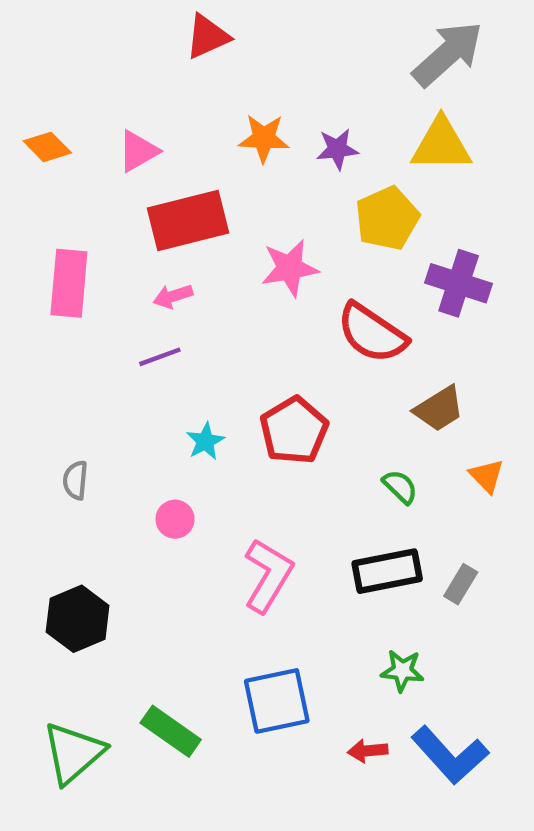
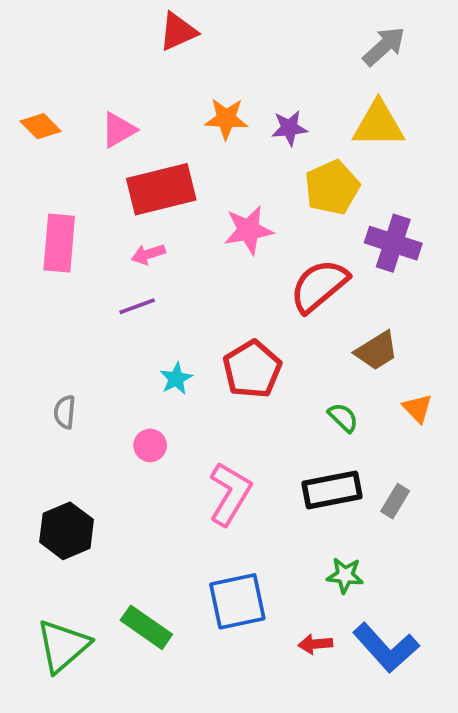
gray arrow: (448, 54) -> (384, 46), size x0.7
red semicircle: (372, 333) -> (319, 286), turned 106

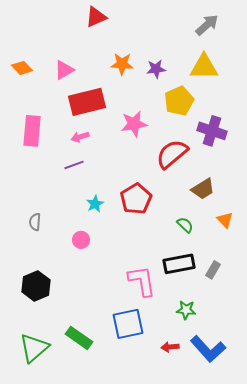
pink L-shape: (230, 494) -> (142, 281), moved, turned -40

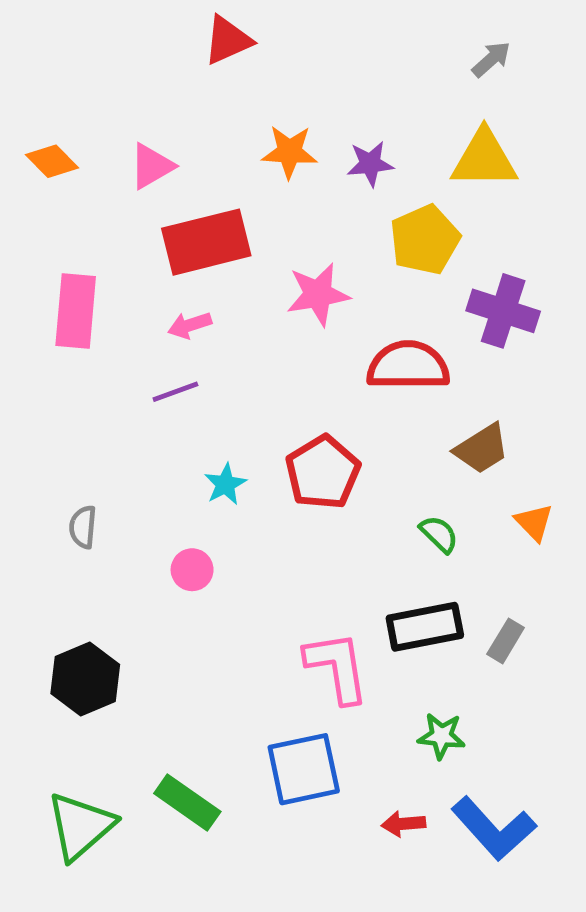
gray arrow: (207, 25) -> (491, 59), size x0.7
red semicircle: (172, 154) -> (408, 366), turned 40

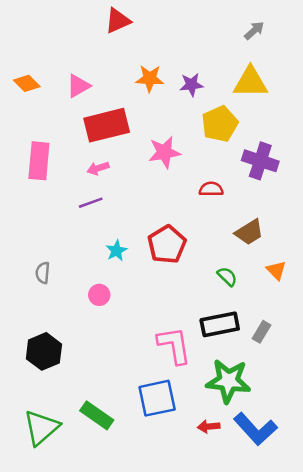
red semicircle: (408, 366) -> (211, 189), size x0.6
green star: (441, 736) -> (228, 381), size x1.8

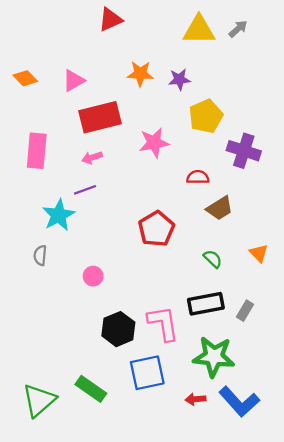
yellow triangle: (250, 82) -> (199, 30), moved
brown trapezoid: (249, 232) -> (220, 208), moved
cyan star: (116, 251) -> (59, 215), moved, size x1.6
black hexagon: (44, 351) -> (118, 329), moved

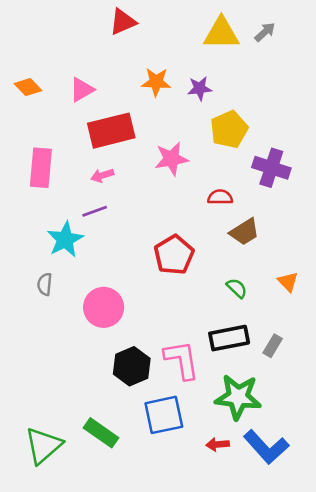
pink circle: (93, 276) -> (104, 307), size x1.8

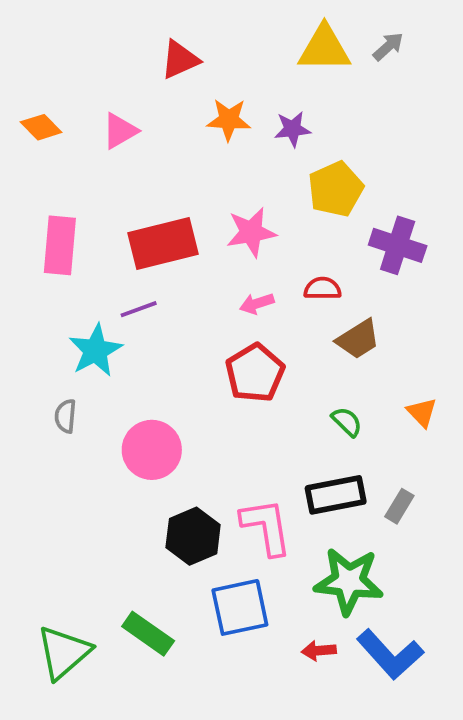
red triangle: (123, 22) -> (180, 60), moved
red rectangle: (111, 131) -> (163, 244), moved
pink arrow: (102, 175) -> (257, 304), moved

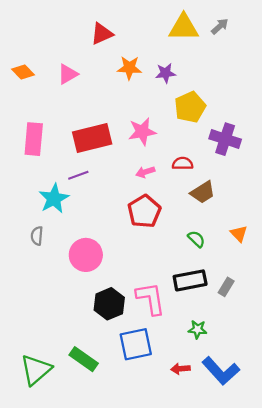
green star: (349, 581) -> (197, 329), size x0.5

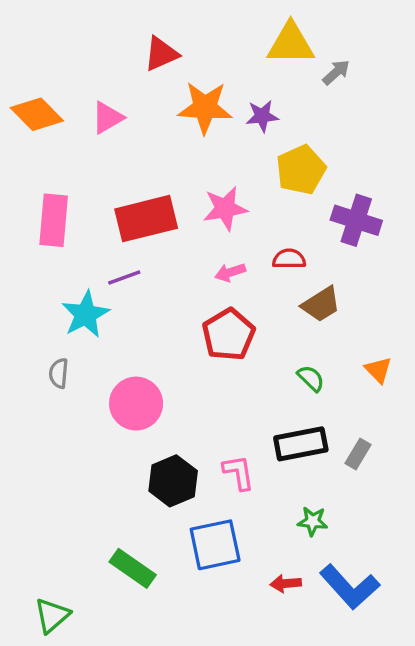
gray arrow: (220, 26) -> (336, 72), moved
orange star: (129, 68) -> (205, 108), size x1.4
orange diamond: (23, 72) -> (37, 114), size x1.4
pink L-shape: (151, 299) -> (239, 473), size x0.7
green triangle: (36, 370) -> (52, 615), moved, size x0.7

